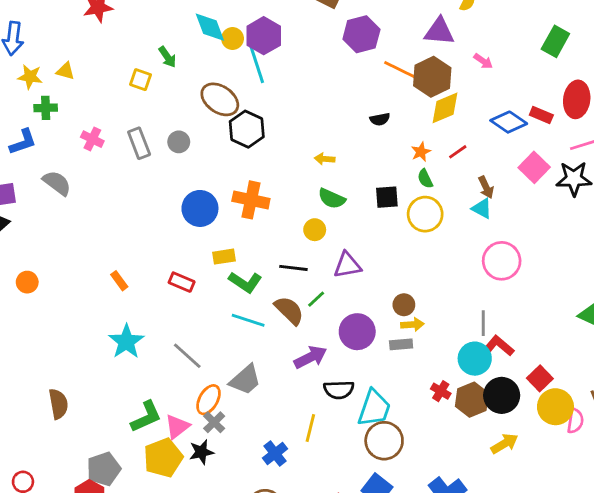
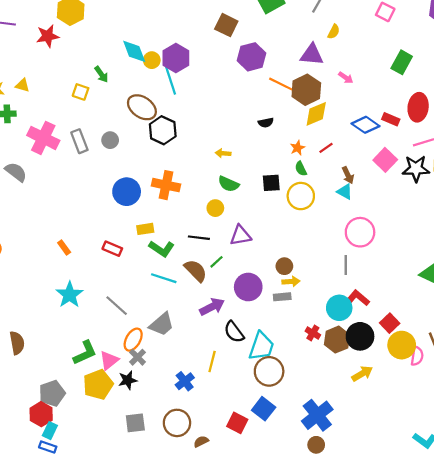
pink cross: (92, 139) -> (43, 138), size x1.8
gray line: (483, 323) -> (346, 265), moved
black semicircle: (339, 390) -> (234, 332), turned 55

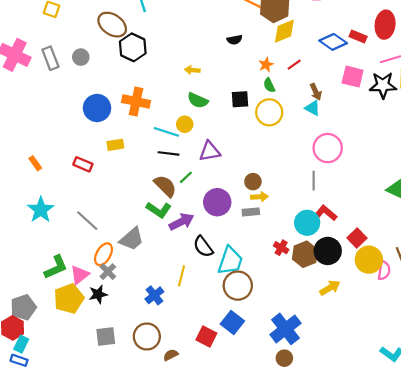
pink square: (385, 160) -> (353, 77), turned -30
green L-shape: (162, 249) -> (159, 210), moved
cyan line: (164, 278) -> (166, 132), moved

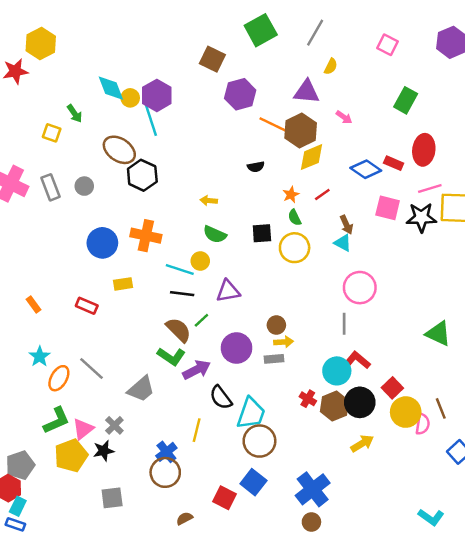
cyan star: (41, 210) -> (40, 356), size x0.7
orange ellipse: (104, 254) -> (59, 378), moved
brown circle: (147, 337) -> (165, 472), moved

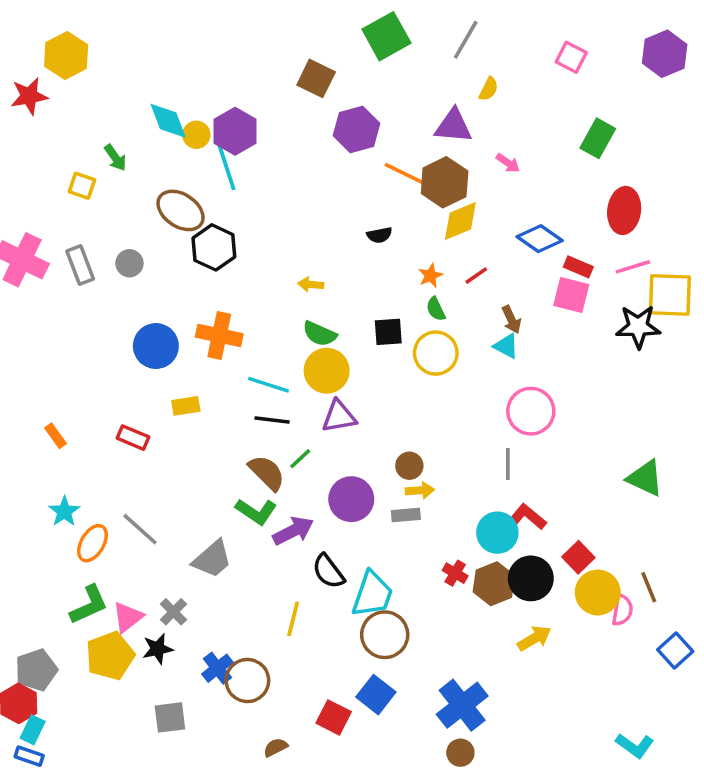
red rectangle: (394, 163) -> (578, 267), moved
black star: (421, 217) -> (638, 327), moved
yellow circle: (200, 261) -> (327, 371), moved, size x1.6
blue cross: (166, 452) -> (217, 668), moved

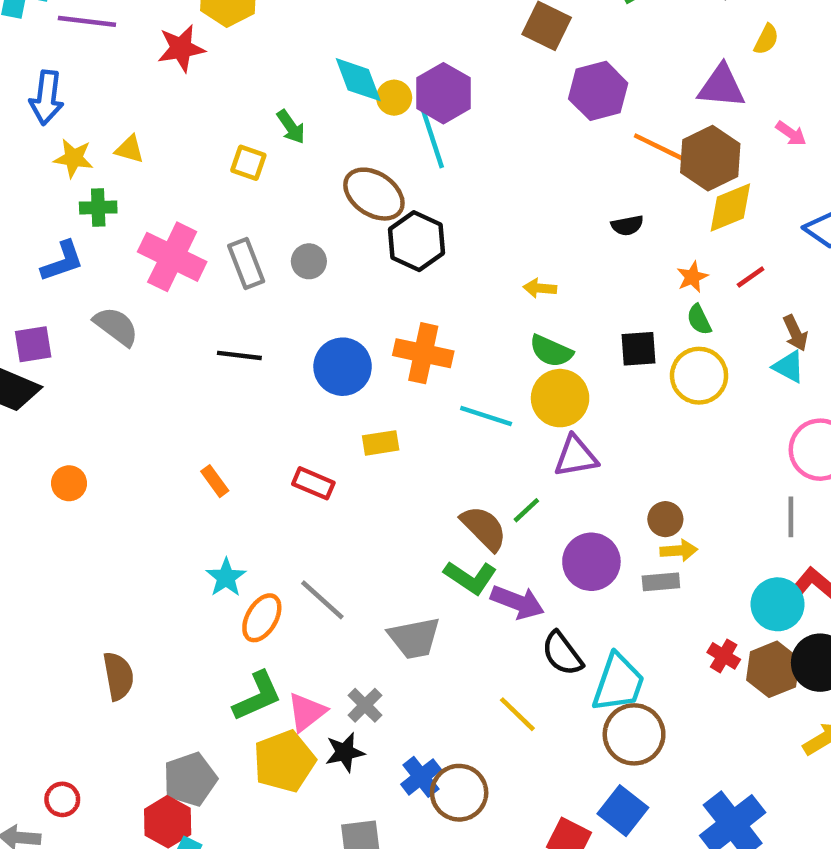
black line: (272, 420) -> (239, 355), moved
purple arrow: (293, 531) -> (517, 602), turned 48
gray trapezoid: (212, 559) -> (414, 638), turned 30
yellow line: (293, 619) -> (517, 714), turned -60

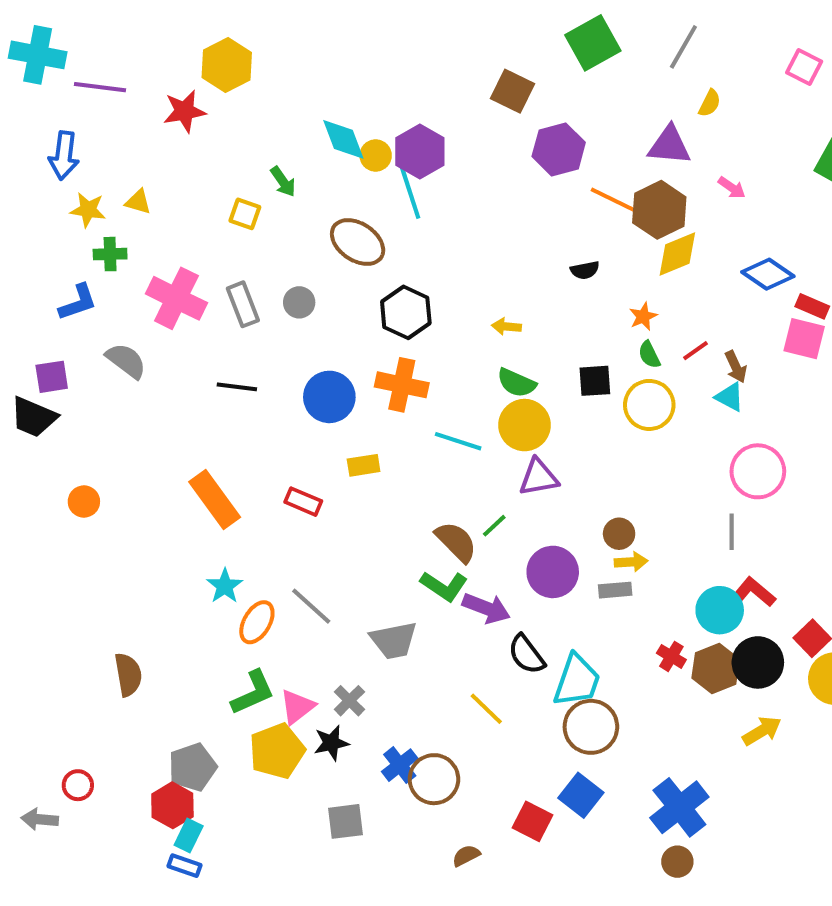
black hexagon: (417, 241) -> (406, 312), moved
red line: (751, 277) -> (695, 351), moved
orange rectangle: (215, 481) -> (215, 500), size x2.0

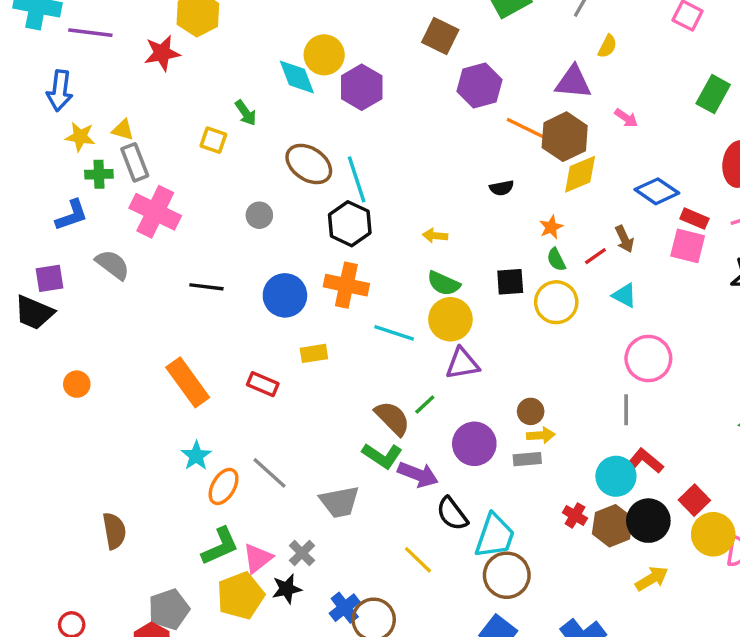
yellow circle: (376, 155) -> (324, 55), moved, size x1.5
cyan line: (410, 192) -> (357, 179), moved
gray rectangle: (243, 304) -> (135, 162), moved
brown arrow: (736, 367) -> (624, 239), moved

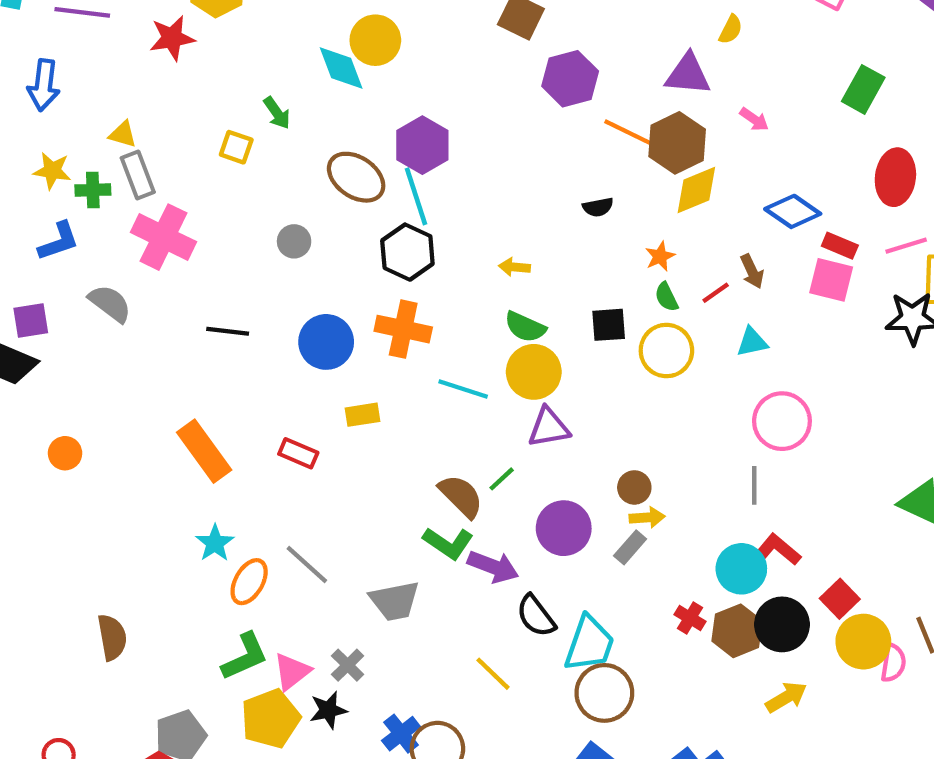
purple hexagon: (362, 87) -> (422, 145), moved
yellow star: (80, 137) -> (52, 171), moved
cyan triangle: (624, 295) -> (752, 342), turned -40
gray rectangle: (527, 459) -> (630, 547), turned -44

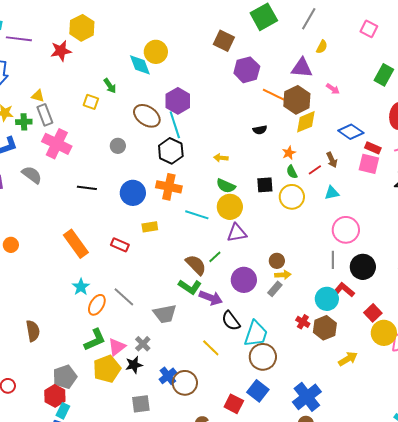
black circle: (782, 624) -> (363, 267), moved

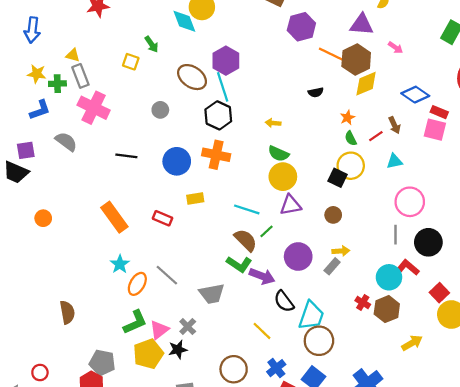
black square: (265, 185) -> (338, 178), moved, turned 30
cyan line: (197, 215) -> (247, 209), moved
brown circle: (277, 261) -> (333, 215), moved
blue cross: (168, 376) -> (276, 368), moved
gray pentagon: (65, 377) -> (102, 363), turned 30

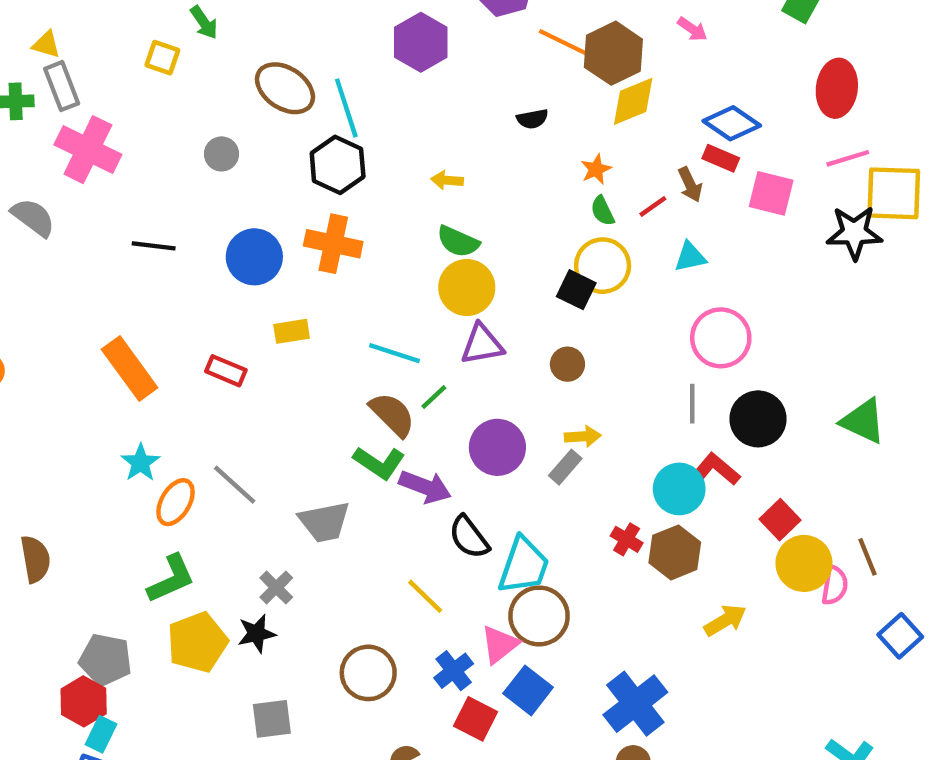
purple hexagon: (226, 61) -> (421, 42), moved
red rectangle: (439, 112) -> (721, 158), moved
pink triangle: (159, 330) -> (500, 644), moved

